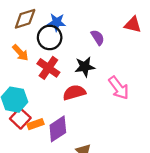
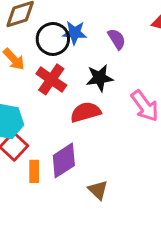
blue star: (57, 22) -> (75, 33), moved
orange rectangle: (36, 124) -> (34, 171), moved, turned -70

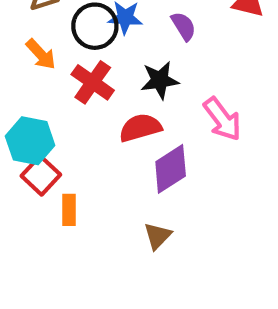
purple diamond: (64, 160) -> (171, 169), moved
brown triangle: (98, 190) -> (158, 236), turned 30

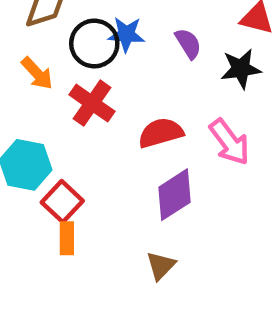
black star: (160, 80) -> (241, 69), moved
red semicircle: (140, 128) -> (161, 133), moved
red square: (41, 175) -> (62, 202), moved

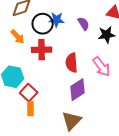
red cross: (92, 103) -> (42, 50), turned -36
red semicircle: (161, 133) -> (72, 63), turned -78
brown triangle: (161, 266) -> (72, 121), size x1.5

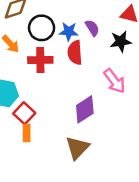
blue star: (57, 20) -> (69, 32), moved
red semicircle: (72, 63) -> (75, 53), moved

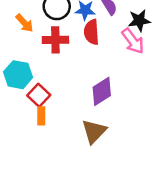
pink arrow: (114, 81) -> (133, 41), moved

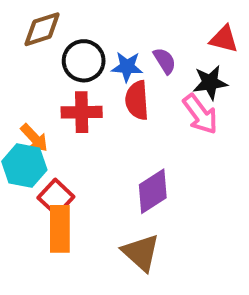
orange arrow: (24, 23) -> (34, 138), moved
orange rectangle: (41, 116) -> (60, 229), size x1.6
brown triangle: (94, 131) -> (141, 253), turned -32

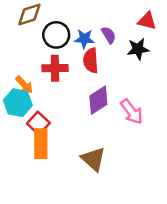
pink arrow: (200, 114) -> (132, 112), moved
purple diamond: (153, 191) -> (98, 100), moved

